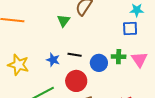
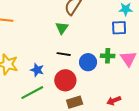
green triangle: (64, 21) -> (62, 28), moved
blue star: (53, 60) -> (37, 70), moved

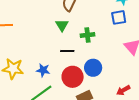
green cross: (108, 56) -> (87, 35), moved
blue circle: (88, 62) -> (93, 68), moved

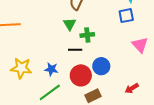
green cross: (87, 35) -> (87, 35), moved

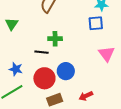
green triangle: (70, 24) -> (12, 24), moved
red arrow: (132, 88) -> (86, 96), moved

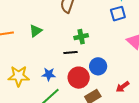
green triangle: (12, 24) -> (36, 31), turned 32

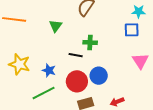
green triangle: (36, 31) -> (56, 26), moved, turned -32

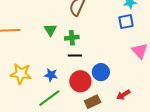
green cross: (90, 43) -> (72, 38), moved

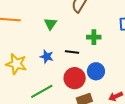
green cross: (72, 38) -> (94, 37), moved
blue star: (51, 75) -> (47, 57), moved

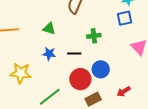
green triangle: (50, 24) -> (49, 29), turned -40
blue star: (47, 57) -> (49, 54), moved

